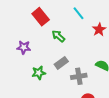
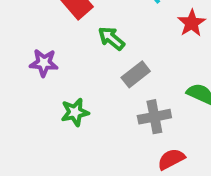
gray rectangle: (61, 63) -> (136, 74), moved

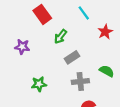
green arrow: (111, 38) -> (60, 36), turned -96
green star: (75, 112) -> (39, 84), moved

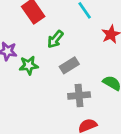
green star: (39, 84) -> (29, 65), moved

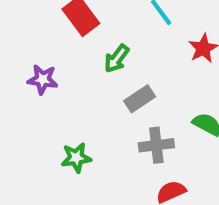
green star: (29, 65) -> (76, 158), moved

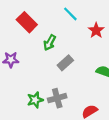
gray cross: (156, 145) -> (57, 98), moved

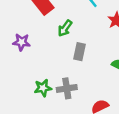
gray rectangle: (65, 63) -> (79, 52), turned -42

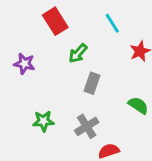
gray cross: (67, 88) -> (87, 126), moved, turned -30

